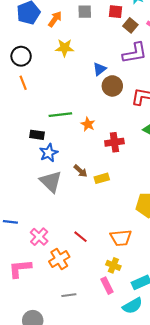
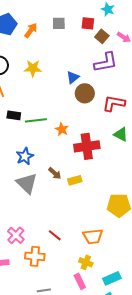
yellow star: (65, 48) -> (33, 68), moved
black rectangle: (37, 135) -> (14, 115), moved
red cross: (114, 142) -> (87, 146), size x1.4
orange cross: (59, 259) -> (35, 256), turned 36

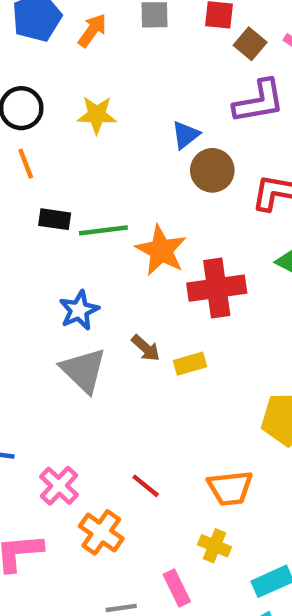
orange star: (62, 129) -> (161, 250), size x1.6
orange cross: (35, 256) -> (101, 532), turned 30
pink rectangle: (80, 281) -> (177, 588), moved

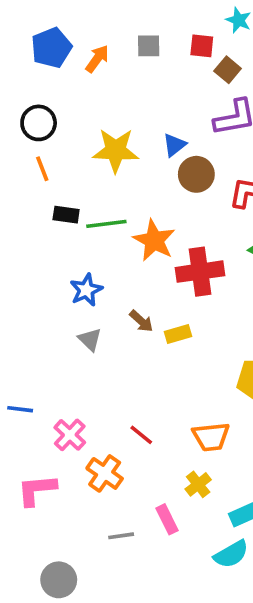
yellow star: (97, 115) -> (116, 150), moved, size x1.4
gray triangle: (83, 370) -> (90, 339), size x0.6
yellow cross: (215, 546) -> (198, 484), turned 30

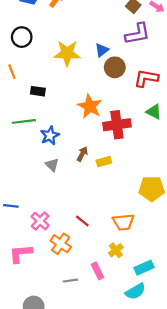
orange line: (42, 169) -> (12, 72), moved
green line: (106, 224) -> (24, 121), moved
brown arrow: (141, 321) -> (82, 154), turned -104

